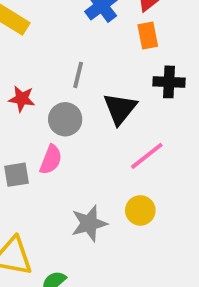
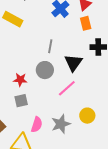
red star: (22, 99) -> (20, 80), moved
pink line: (147, 156) -> (67, 88), moved
pink semicircle: (51, 160) -> (37, 125), moved

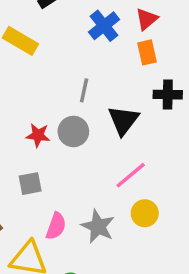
red star: (20, 80) -> (38, 135), moved
pink line: (67, 88) -> (131, 175), moved
gray star: (61, 124) -> (98, 226), turned -30

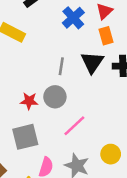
black triangle: (123, 120) -> (92, 62), moved
pink line: (131, 175) -> (74, 126), moved
gray square: (30, 184) -> (25, 137), size x1.5

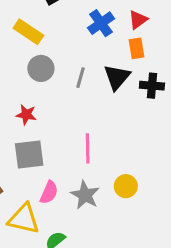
gray circle: (55, 97) -> (41, 68), moved
red star: (29, 101) -> (26, 115), moved
pink line: (74, 126) -> (88, 148), turned -55

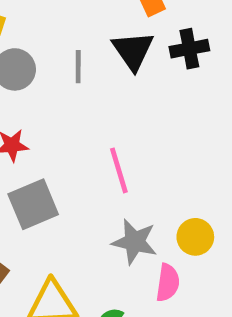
yellow circle: (126, 186) -> (195, 237), moved
pink semicircle: (49, 192) -> (168, 283), moved

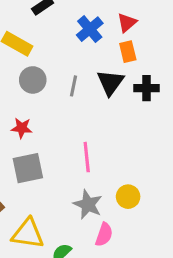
yellow circle: (195, 237) -> (128, 197), moved

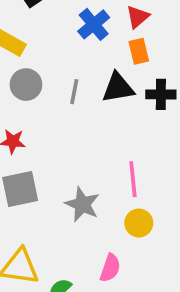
black triangle: (110, 82) -> (118, 88), turned 44
pink line: (87, 157) -> (133, 179), moved
gray star: (88, 204) -> (82, 204), moved

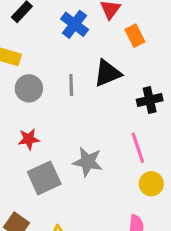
orange rectangle: (139, 51) -> (135, 36), moved
black cross: (161, 94) -> (150, 100), moved
gray star: (82, 204) -> (88, 162), moved

